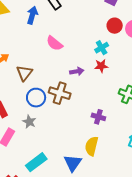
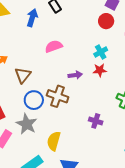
red circle: (115, 26) -> (106, 21), moved
pink semicircle: (54, 43) -> (54, 46), turned 120
gray star: (29, 122) -> (27, 124), size x1.5
yellow semicircle: (92, 146) -> (54, 141), moved

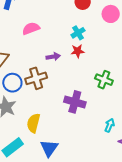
brown cross: (58, 96) -> (36, 78), turned -35
purple cross: (96, 121) -> (75, 102), size x1.5

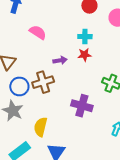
pink semicircle: (31, 28) -> (38, 32), turned 54
cyan cross: (78, 33) -> (85, 37), turned 32

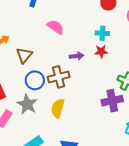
purple cross: (82, 106) -> (112, 101), moved, turned -30
yellow semicircle: (40, 127) -> (58, 108), moved

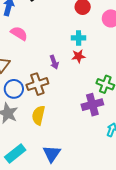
pink semicircle: (56, 27) -> (19, 33), moved
purple arrow: (77, 56) -> (54, 62), turned 80

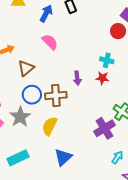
purple cross: (92, 105) -> (105, 128), turned -30
blue triangle: (52, 154) -> (63, 157), moved

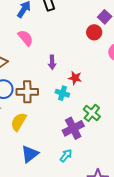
cyan cross: (107, 60) -> (62, 93), moved
purple arrow: (77, 78) -> (52, 62), moved
cyan arrow: (117, 157) -> (66, 155), moved

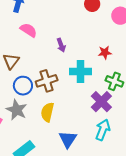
red star: (75, 78) -> (105, 53), moved
cyan cross: (62, 93) -> (80, 72), size x1.5
cyan arrow: (66, 155) -> (103, 130), size x1.5

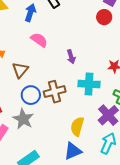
yellow semicircle: (47, 112) -> (77, 126), moved
blue triangle: (68, 139) -> (73, 151), turned 30

